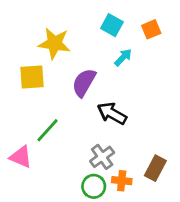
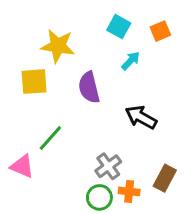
purple semicircle: (84, 83) -> (89, 87), turned -44
black arrow: (112, 113) -> (141, 117), moved

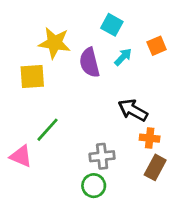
orange square: (160, 31) -> (157, 46), moved
purple semicircle: (89, 87) -> (89, 63), moved
gray cross: (108, 166) -> (102, 156), turned 30
orange cross: (129, 191) -> (150, 138), moved

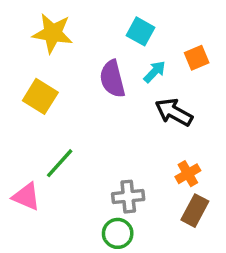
yellow star: (55, 43) -> (53, 33), moved
yellow square: (32, 77) -> (40, 96), turned 36
black arrow: (133, 110) -> (174, 112), moved
orange cross: (150, 138) -> (188, 174), turned -36

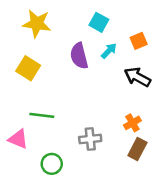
black arrow: (174, 112) -> (137, 77), moved
green line: (60, 163) -> (42, 115), turned 55
green circle: (118, 233) -> (52, 164), moved

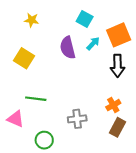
yellow star: (37, 24) -> (31, 20), size x0.6
orange square: (139, 41) -> (119, 35), size x1.6
black arrow: (137, 77) -> (118, 66), turned -120

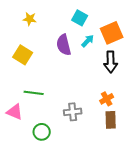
brown rectangle: (118, 127) -> (111, 120), turned -30

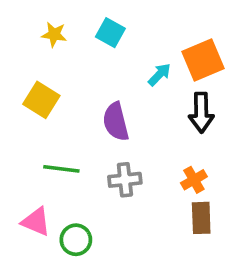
cyan square: (80, 18) -> (110, 33), moved
purple semicircle: (64, 45) -> (116, 122), moved
pink triangle: (15, 112) -> (36, 222), moved
gray cross: (73, 112) -> (125, 180), moved

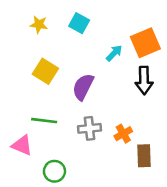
yellow square: (41, 100) -> (45, 71), moved
purple semicircle: (116, 122) -> (83, 87), turned 40
orange cross: (194, 180) -> (123, 134), moved
pink triangle: (36, 222) -> (22, 145), moved

